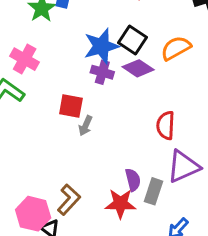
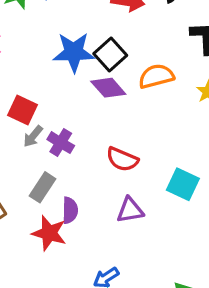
purple cross: (102, 72) -> (61, 143), moved
red semicircle: (166, 125) -> (122, 159), turned -84
purple triangle: (183, 166) -> (130, 210), size x0.7
gray rectangle: (154, 191) -> (42, 187), moved

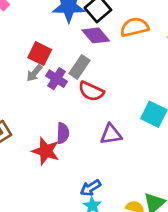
red square: (22, 110) -> (40, 54), moved
red semicircle: (122, 159) -> (91, 91), moved
gray rectangle: (42, 187) -> (80, 67), moved

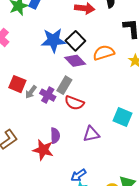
red square: (40, 54) -> (17, 84), moved

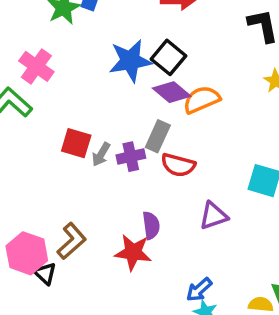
orange semicircle: (104, 53) -> (202, 100), moved
purple cross: (48, 95) -> (131, 157), turned -35

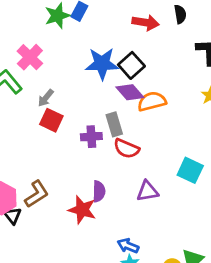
gray rectangle: (158, 136) -> (114, 124), turned -50
gray arrow: (101, 154) -> (46, 98), moved
blue arrow: (199, 290) -> (128, 246), turned 55

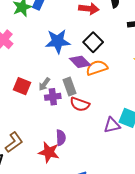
black square: (131, 65) -> (93, 42), moved
gray arrow: (46, 98) -> (44, 84), moved
purple triangle: (147, 191) -> (112, 125), moved

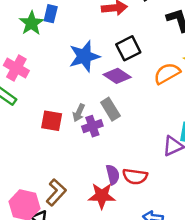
black square: (93, 42) -> (128, 48), turned 30
orange semicircle: (97, 68) -> (167, 73), moved
red semicircle: (80, 104) -> (135, 176), moved

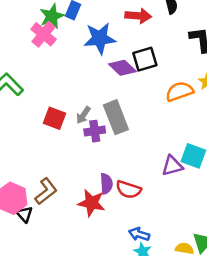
blue star: (84, 56) -> (100, 38), moved
pink cross: (16, 68) -> (44, 34), moved
purple diamond: (117, 76) -> (122, 68), moved
gray rectangle: (110, 109) -> (116, 117), size x1.4

